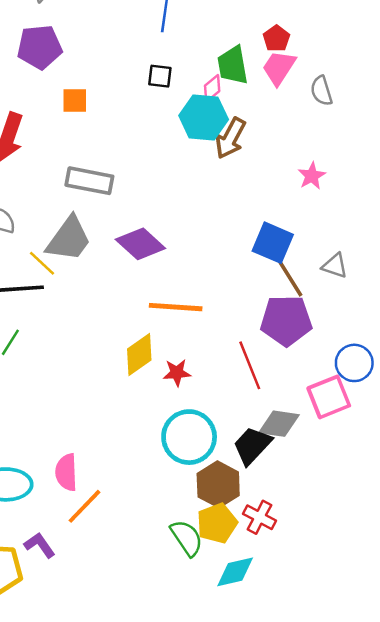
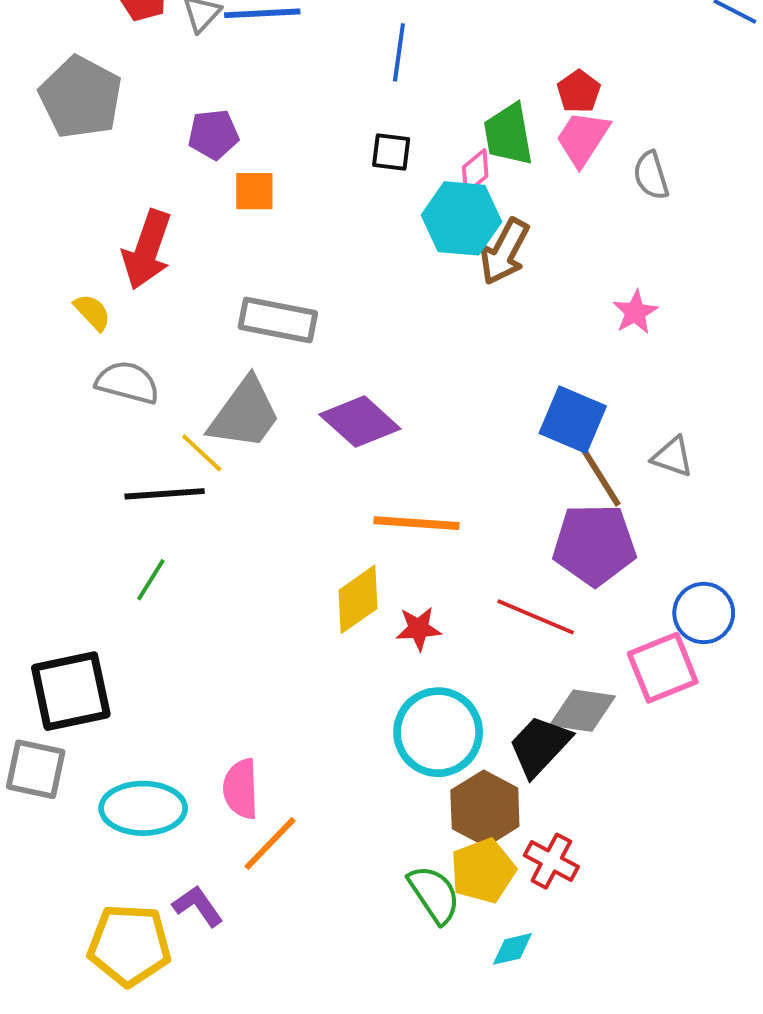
purple pentagon: (40, 47) -> (213, 134), moved, size x0.7
red line: (250, 365) -> (536, 617), turned -45
cyan diamond: (235, 572) -> (512, 949), size x0.7

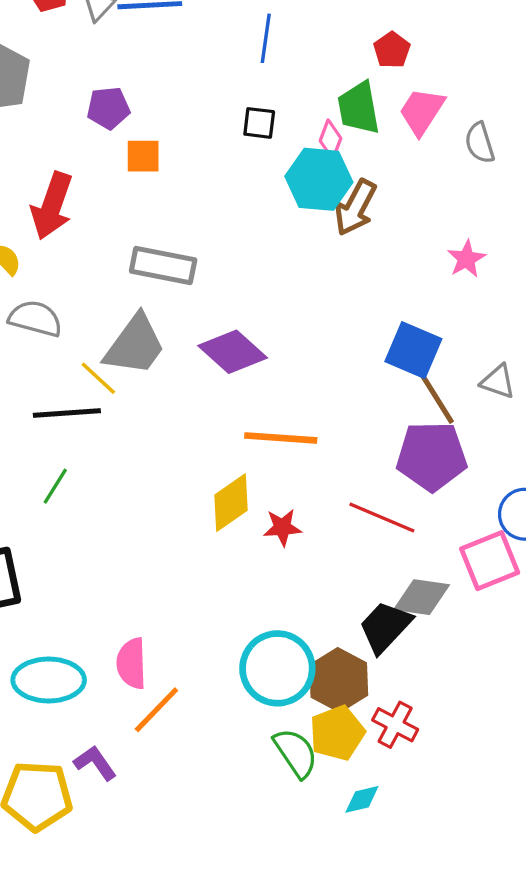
red pentagon: (579, 91) -> (392, 50), moved
pink diamond: (475, 172) -> (330, 139), turned -30
cyan circle: (438, 732) -> (277, 668), moved

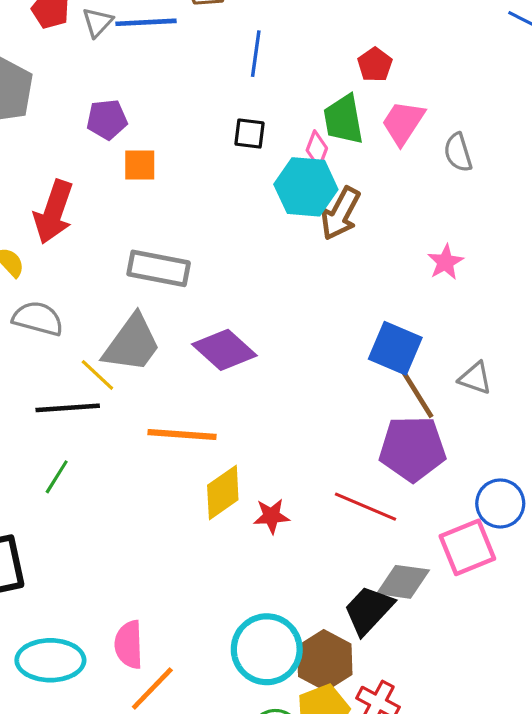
orange line: (281, 438) -> (182, 435), moved

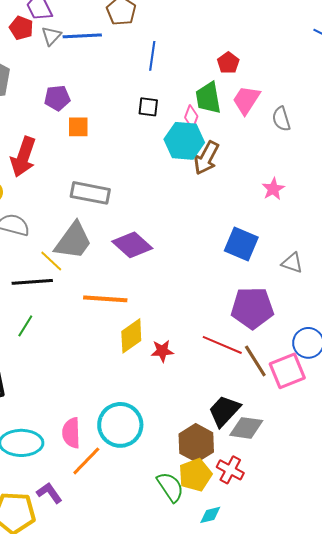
brown line: (417, 394) -> (255, 361), moved
gray diamond: (403, 582) -> (246, 428), moved
cyan circle: (267, 649) -> (120, 425), moved

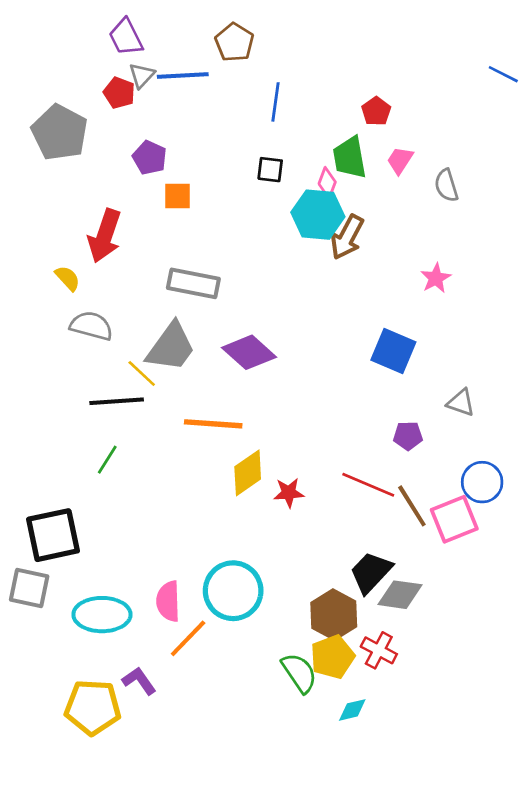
red pentagon: (21, 28) -> (119, 93), moved
purple pentagon: (57, 98) -> (150, 158), turned 30
pink trapezoid: (246, 100) -> (400, 160), size x0.7
gray triangle: (292, 263) -> (461, 403), moved
purple pentagon: (252, 308) -> (408, 436), size x0.5

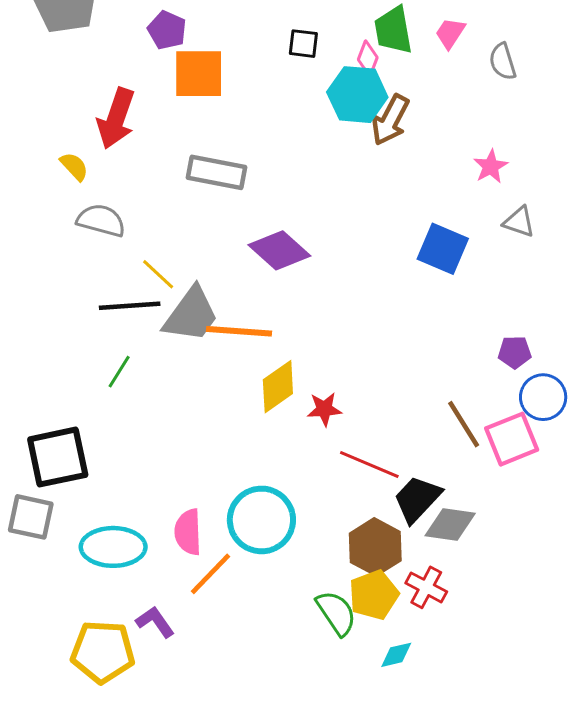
orange square: (177, 196) -> (199, 74), size x1.6
gray trapezoid: (171, 347) -> (191, 315), moved
gray triangle: (461, 403) -> (519, 222), moved
purple pentagon: (408, 436) -> (515, 352), moved
red line: (368, 485) -> (369, 465), moved

